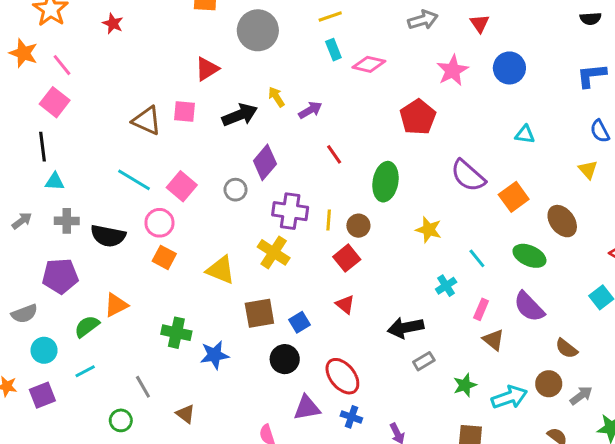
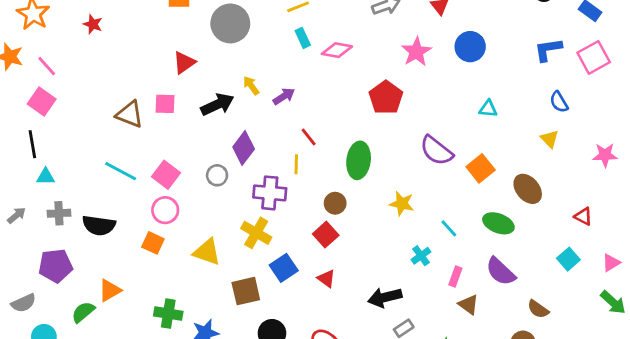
yellow line: (329, 220) -> (296, 164), moved
pink circle: (159, 223) -> (165, 210), moved
blue square: (300, 322) -> (284, 268), moved, size x1.4

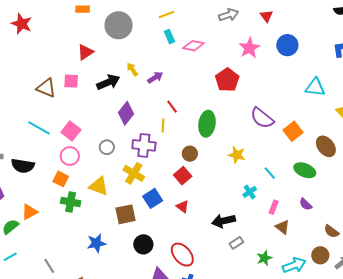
red star: (93, 24) -> (22, 24), size x1.5
cyan triangle: (488, 109) -> (315, 87), moved, size x1.5
gray circle: (217, 175) -> (107, 147), moved
purple semicircle: (501, 271) -> (306, 204), size x0.6
green cross: (168, 314) -> (71, 202), moved

